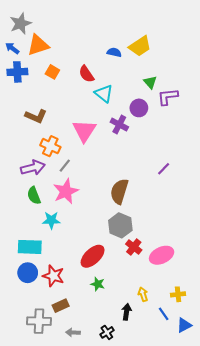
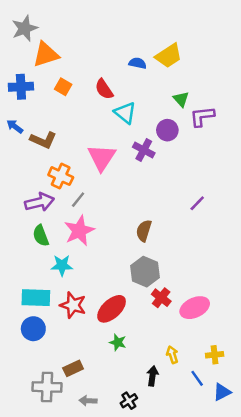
blue arrow: (12, 48) -> (15, 126), moved
brown semicircle: (119, 191) -> (144, 231), size x0.7
red star: (53, 276) -> (73, 305), moved

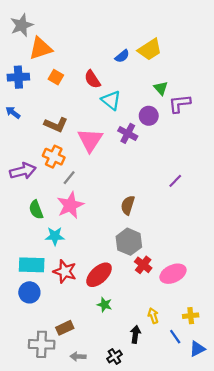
blue semicircle: (138, 63) -> (122, 56), turned 128
brown L-shape: (43, 140) -> (56, 125), moved
purple arrow: (40, 202) -> (23, 171), moved

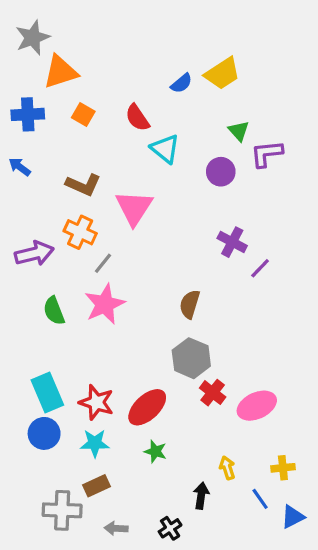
purple cross: (128, 133) -> (232, 242), moved
cyan star: (55, 236) -> (95, 443), moved
cyan rectangle: (32, 265) -> (47, 393), turned 65

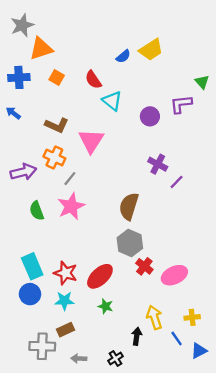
green triangle: (239, 131) -> (202, 82), moved
brown semicircle: (190, 304) -> (129, 206), size x1.4
yellow arrow: (227, 468) -> (154, 317), size x1.5

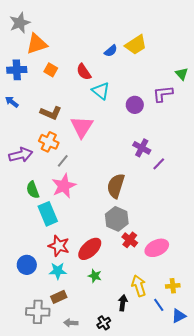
cyan rectangle: (32, 266) -> (48, 214), moved

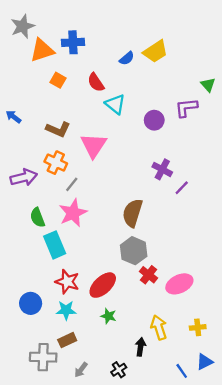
blue cross: (17, 70) -> (73, 42), moved
blue line: (159, 305) -> (182, 371), moved
gray arrow: (71, 323) -> (81, 370), turned -56

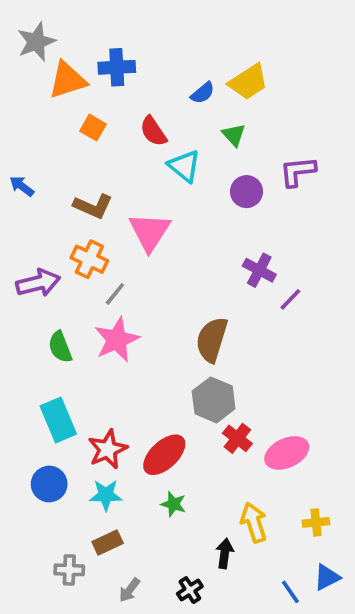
green triangle: (208, 85) -> (234, 135), moved
cyan rectangle: (55, 245) -> (58, 420), moved
red star: (67, 282) -> (108, 449), turned 30
gray cross: (43, 357) -> (69, 570), size x0.7

